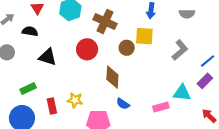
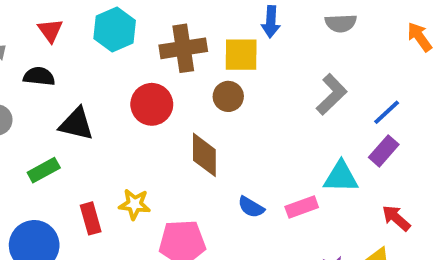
brown cross: (105, 22) -> (183, 48), turned -30
yellow square: (144, 36) -> (241, 55), moved
green rectangle: (28, 89) -> (44, 170), moved
blue semicircle: (123, 104) -> (251, 207), moved

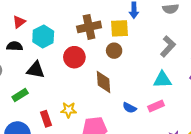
cyan hexagon: (115, 30) -> (43, 36), moved
red triangle: (50, 31) -> (19, 22), turned 32
cyan triangle: (341, 177) -> (162, 80), moved

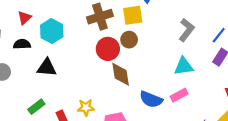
red circle: (74, 57) -> (108, 49), moved
green rectangle: (20, 95) -> (36, 107), moved
blue semicircle: (130, 108) -> (151, 99), size x1.5

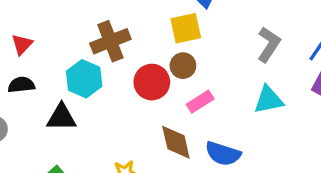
brown cross: (100, 17) -> (110, 41), moved
cyan hexagon: (52, 31) -> (84, 79), moved
brown diamond: (121, 74) -> (176, 142), moved
pink rectangle: (179, 95) -> (200, 102), moved

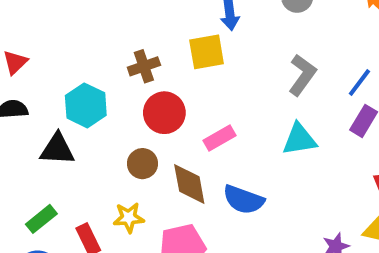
brown cross: (110, 41) -> (144, 66), moved, size x0.7
brown circle: (183, 66) -> (142, 164), moved

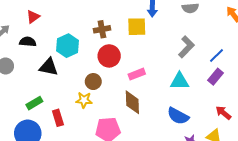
brown diamond: (189, 184) -> (132, 102), moved
blue semicircle: (243, 200) -> (178, 116), moved
yellow star: (129, 218) -> (84, 100), moved

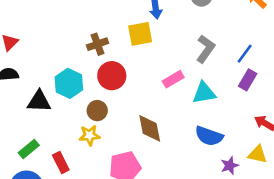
cyan hexagon: (68, 46) -> (69, 83), moved
pink rectangle: (137, 74) -> (173, 79), moved

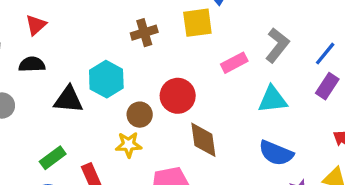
red circle: (112, 76) -> (178, 96), moved
pink rectangle: (173, 79) -> (234, 63), moved

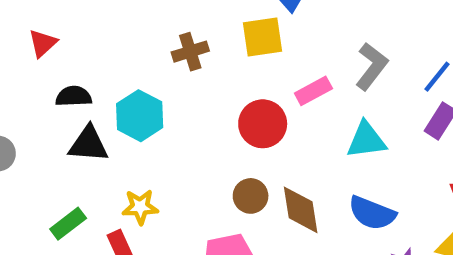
black semicircle: (32, 64) -> (74, 96), moved
red circle: (178, 96) -> (263, 124), moved
brown circle: (140, 115) -> (251, 196), moved
brown diamond: (203, 140) -> (301, 210), moved
yellow star: (129, 145) -> (140, 207), moved

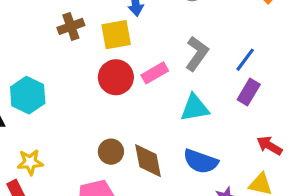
brown cross: (190, 52) -> (71, 26), moved
red circle: (263, 124) -> (116, 77), moved

